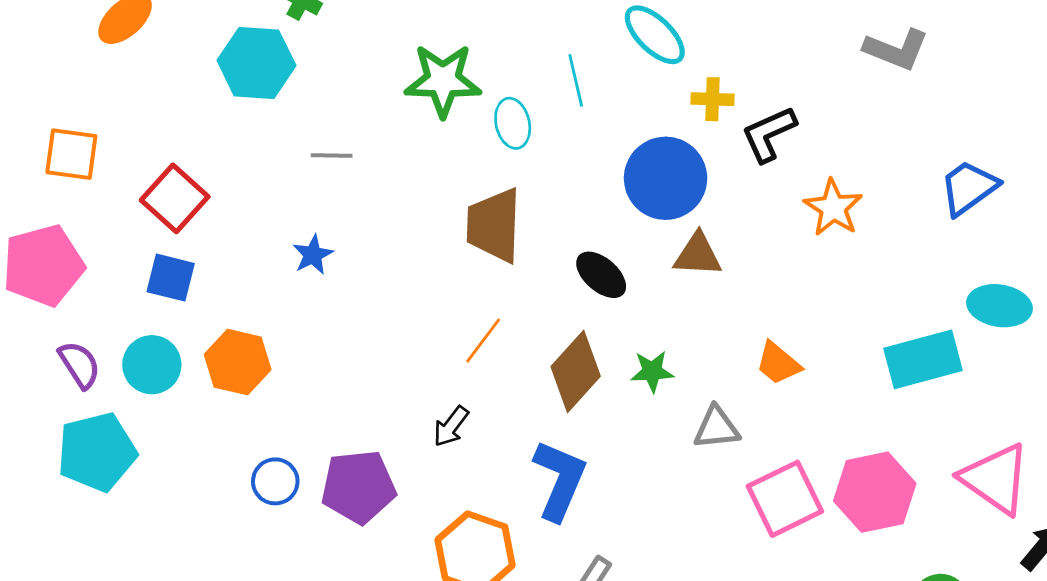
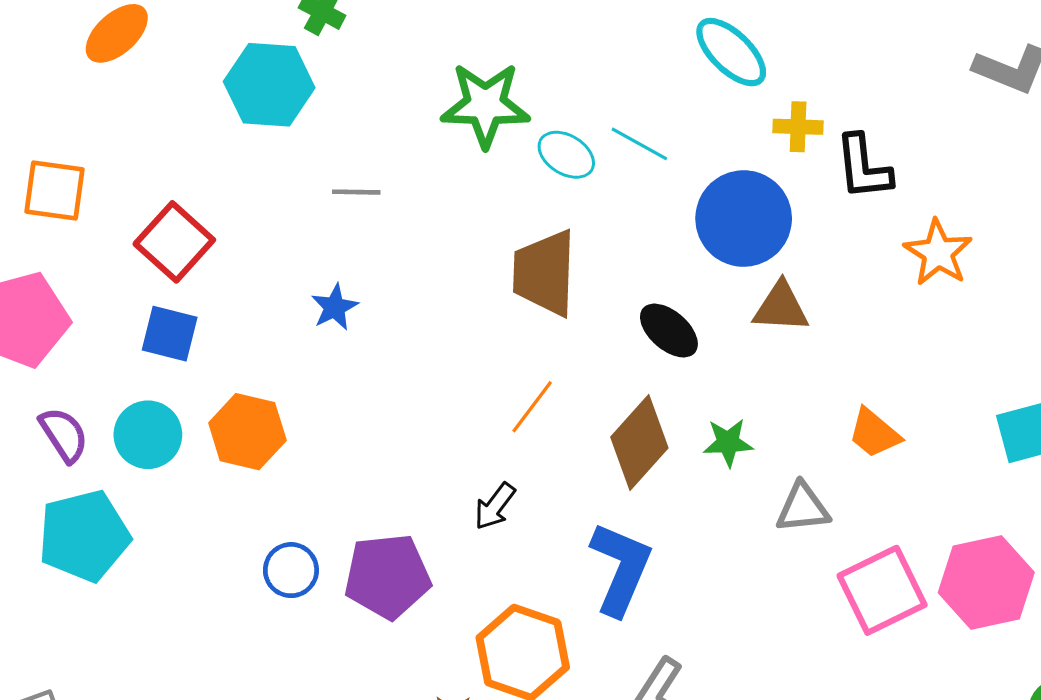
cyan line: (576, 80) -> (639, 144), moved, turned -48
cyan ellipse: (513, 123) -> (566, 155), turned -45
black L-shape: (769, 134) -> (863, 167), turned -72

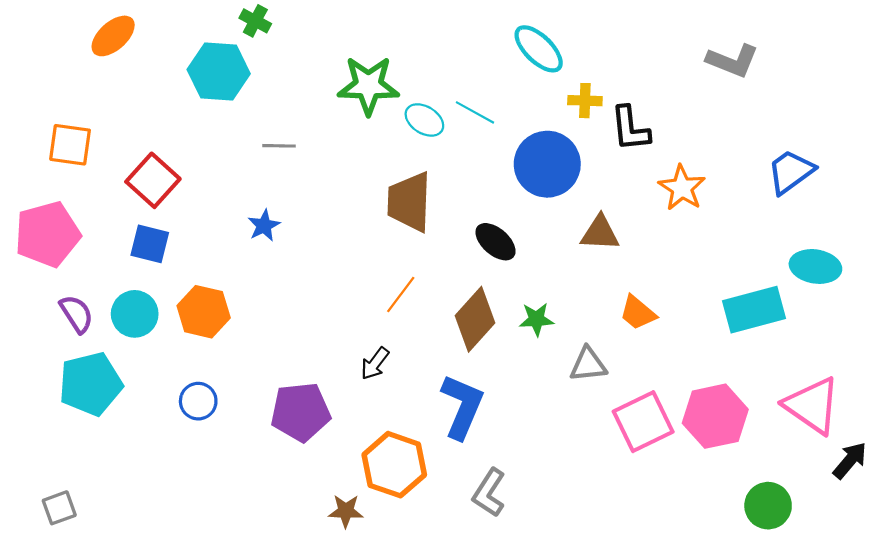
brown triangle: (781, 307) -> (600, 233), moved
blue circle: (291, 570) -> (198, 401), moved

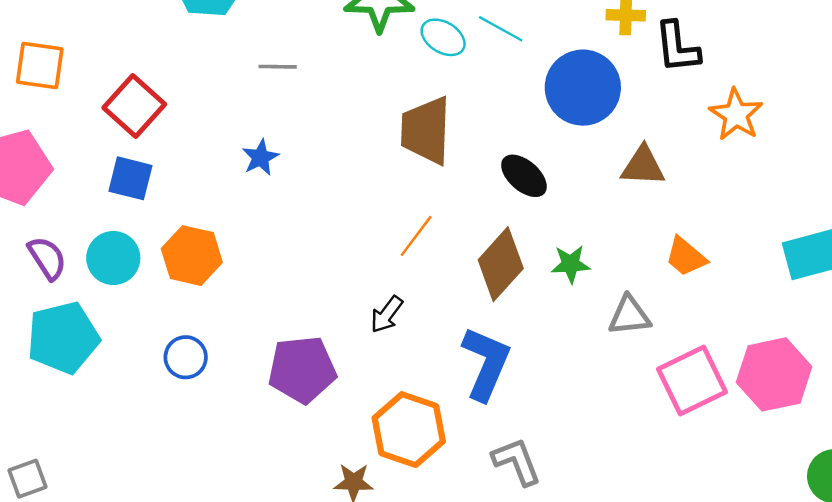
gray L-shape: (489, 493) -> (517, 461), turned 126

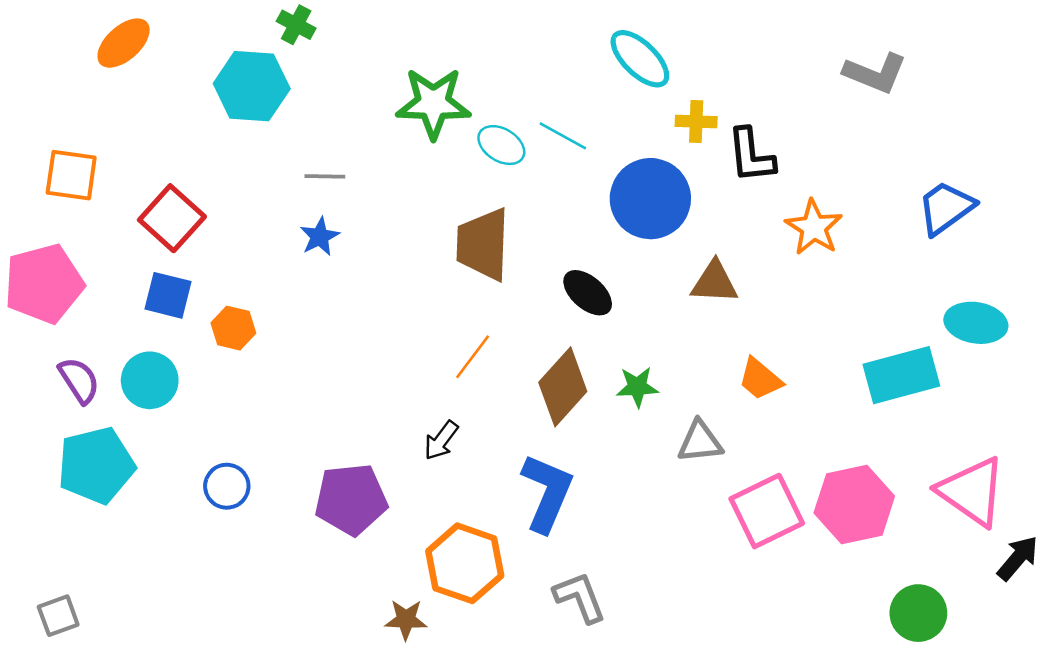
blue star: (260, 157) -> (320, 237), moved
orange hexagon: (192, 256) -> (233, 328), moved, size x0.7

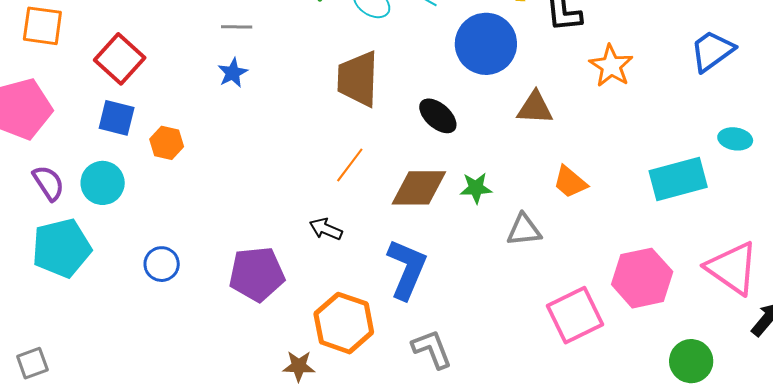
cyan ellipse: (976, 323) -> (735, 139), size x0.7
brown diamond: (563, 387) -> (419, 188), turned 48
black arrow: (441, 440) -> (326, 229), turned 76
pink square: (767, 511) -> (575, 315), moved

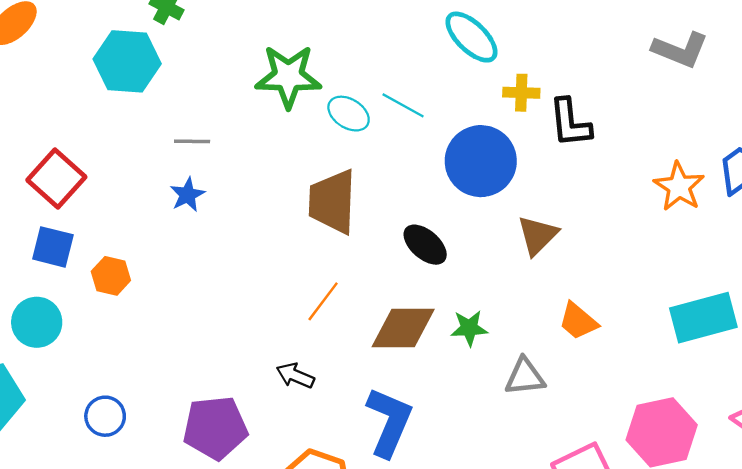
orange star: (611, 66) -> (679, 187), moved
brown triangle: (535, 108) -> (538, 235), turned -48

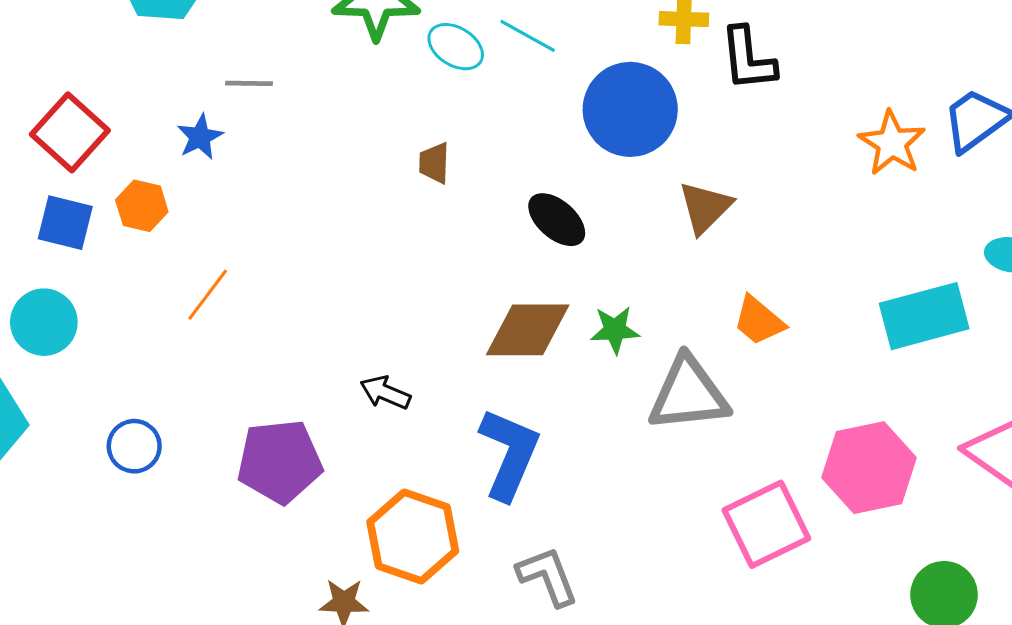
blue star: (187, 195) -> (200, 137), moved
brown trapezoid: (332, 202) -> (434, 163), size x0.5
orange hexagon: (111, 276) -> (142, 206), moved
orange line: (323, 301) -> (208, 295), moved
gray triangle: (525, 377) -> (688, 394), size x1.5

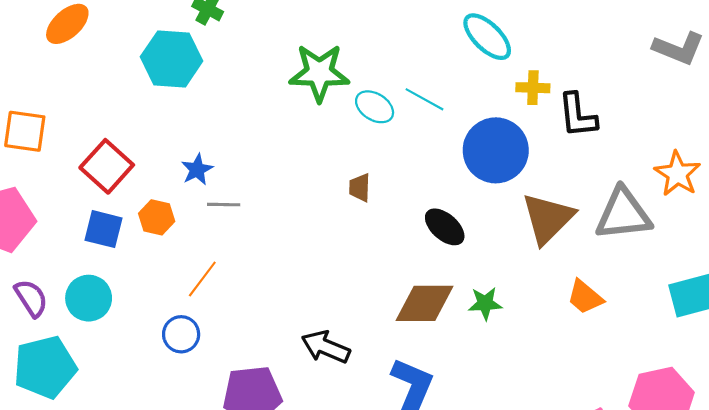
gray line: (249, 83) -> (224, 205), moved
brown triangle: (705, 207) -> (548, 218), size x1.4
black arrow: (385, 393) -> (326, 347), size x1.4
gray triangle: (688, 394) -> (623, 214), moved
blue circle: (134, 446) -> (181, 334), moved

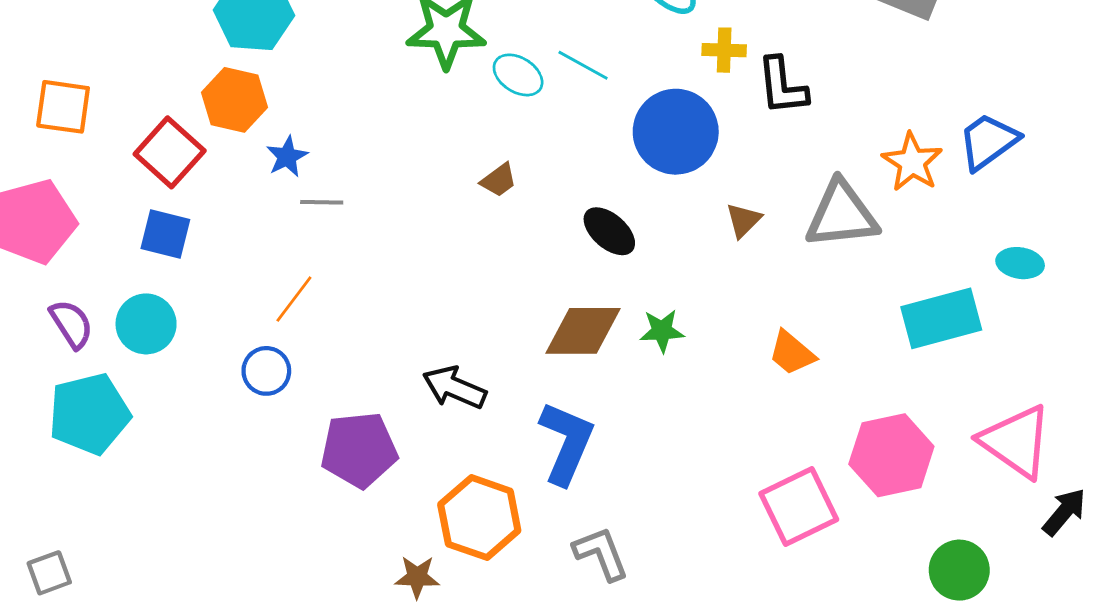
brown trapezoid: (360, 188) -> (499, 180), turned -128
orange hexagon: (157, 217) -> (235, 100), moved, size x1.4
brown triangle: (548, 218) -> (743, 220), size x0.5
orange trapezoid: (585, 297) -> (792, 353), moved

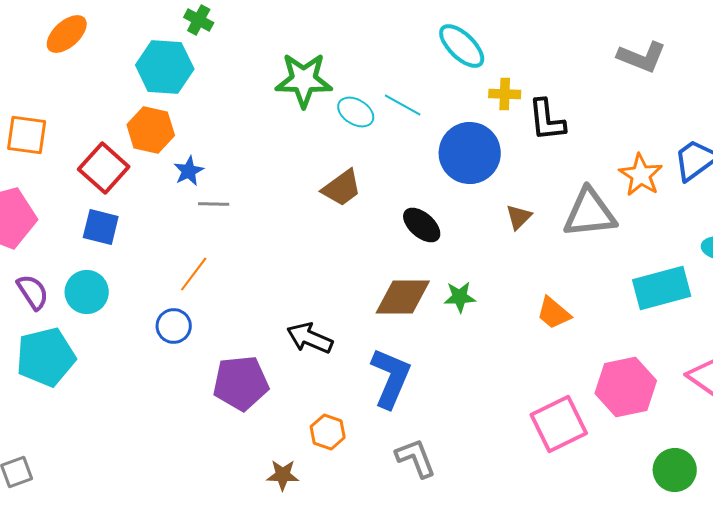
brown trapezoid: (499, 180) -> (342, 188), size x1.5
orange hexagon: (479, 518) -> (328, 432), size x0.6

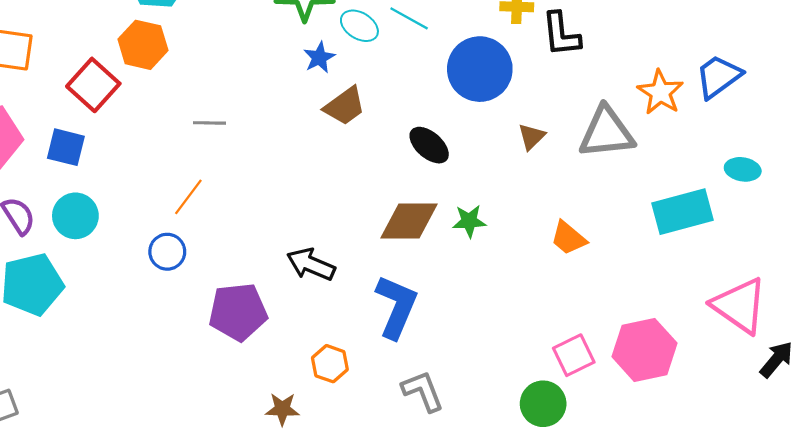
blue star: (189, 171) -> (319, 57), moved
blue square: (101, 227) -> (66, 147), moved
pink hexagon: (626, 387) -> (644, 350), moved
pink square: (559, 424) -> (574, 355), size x0.7
green circle: (675, 470) -> (543, 404), moved

